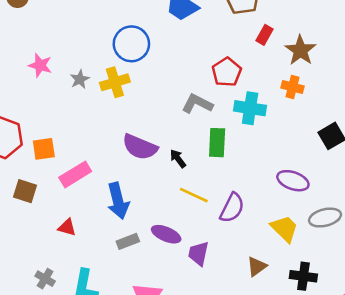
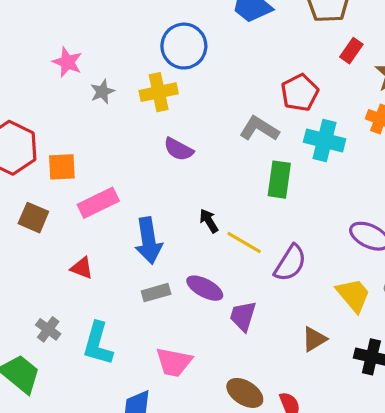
gray star: (80, 79) -> (102, 92), moved
purple semicircle: (140, 147) -> (179, 149), moved, size x0.7
black arrow: (178, 159) -> (209, 221), moved

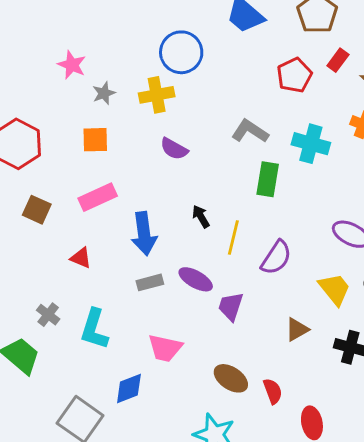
red pentagon: (300, 93) -> (294, 75), moved
orange square: (62, 167) -> (95, 140), moved
yellow line: (244, 243) -> (233, 238), turned 72

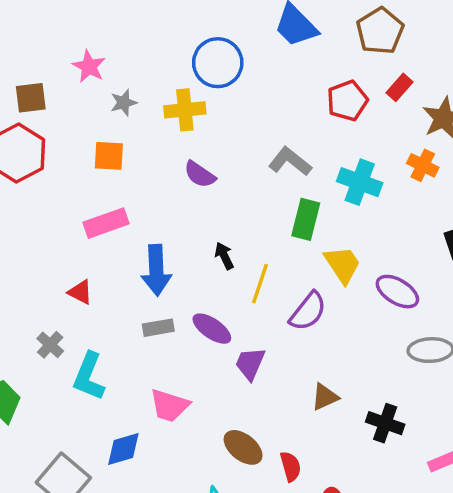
brown square: (37, 210) -> (31, 98), moved, turned -36
yellow trapezoid: (335, 289) -> (342, 264), moved
gray cross: (48, 315) -> (50, 345), moved

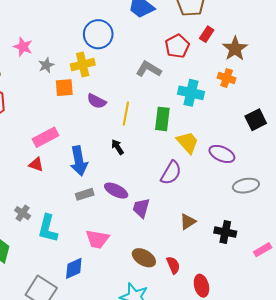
orange square: (109, 156) -> (64, 88), moved
gray L-shape: (290, 162) -> (149, 69), moved
yellow line: (260, 284) -> (126, 114), moved
red triangle: (80, 292) -> (36, 165), moved

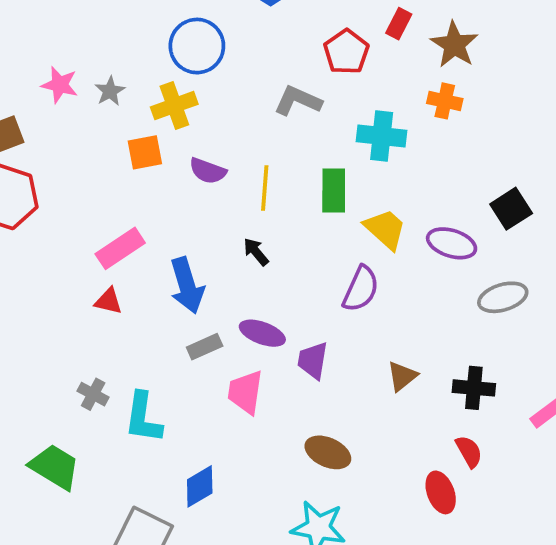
gray star: (46, 65) -> (110, 91), moved
black square: (256, 120) -> (511, 209), moved
pink trapezoid: (97, 239) -> (245, 392), moved, turned 95
red semicircle: (173, 265) -> (469, 451), moved

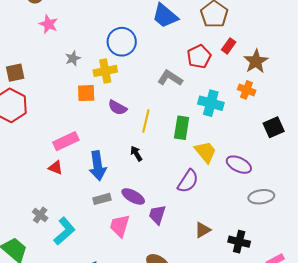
pink star: (60, 85) -> (48, 24), moved
black square: (511, 209) -> (274, 127), moved
cyan L-shape: (143, 418) -> (64, 231), turned -148

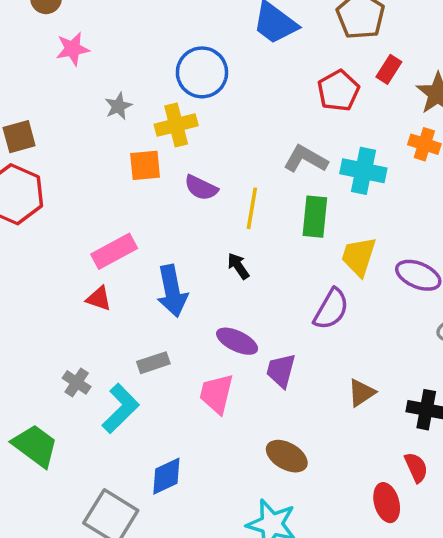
pink star: (48, 24) -> (73, 49), turned -30
gray L-shape: (170, 78) -> (306, 159), moved
yellow trapezoid: (205, 152) -> (359, 256), turned -120
gray rectangle: (102, 199) -> (153, 363), moved

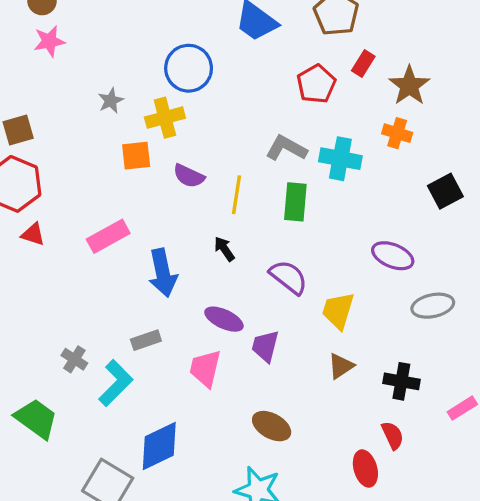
pink star: (73, 49) -> (49, 41), moved
yellow trapezoid: (359, 256) -> (338, 311), moved
red triangle: (99, 298) -> (33, 234), moved
purple semicircle: (331, 309) -> (289, 277), moved, turned -81
blue diamond: (166, 476) -> (159, 446), size x1.4

